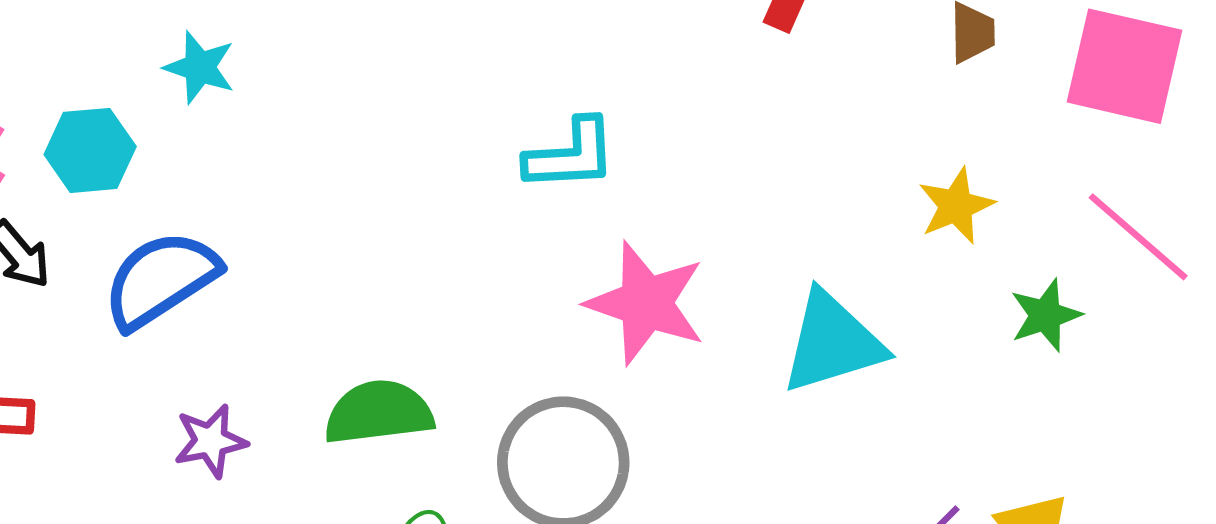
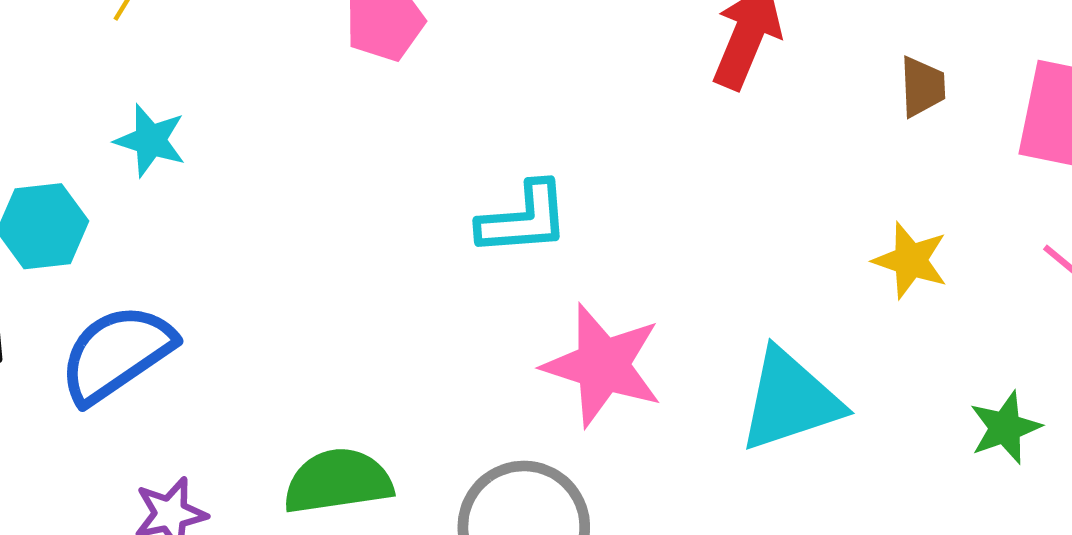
yellow star: (956, 206) -> (910, 260), turned -30
green star: (1046, 315) -> (1005, 428), moved

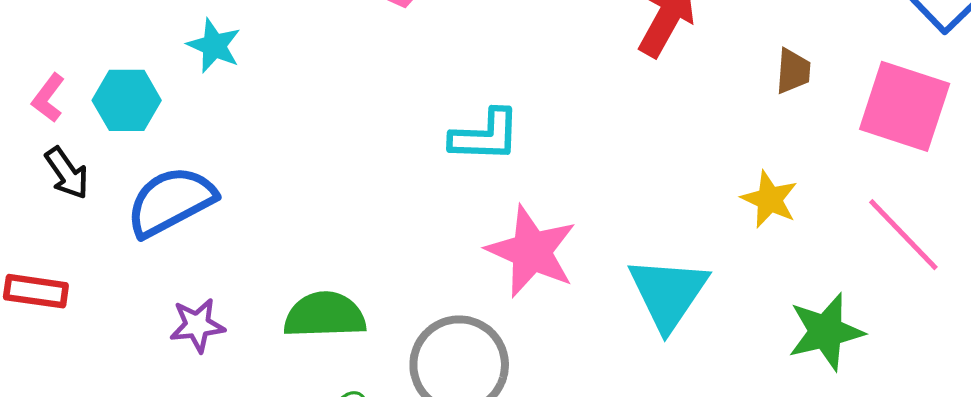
cyan triangle: (790, 400) -> (668, 293), turned -44
green star: (1005, 428) -> (826, 332), size x1.4

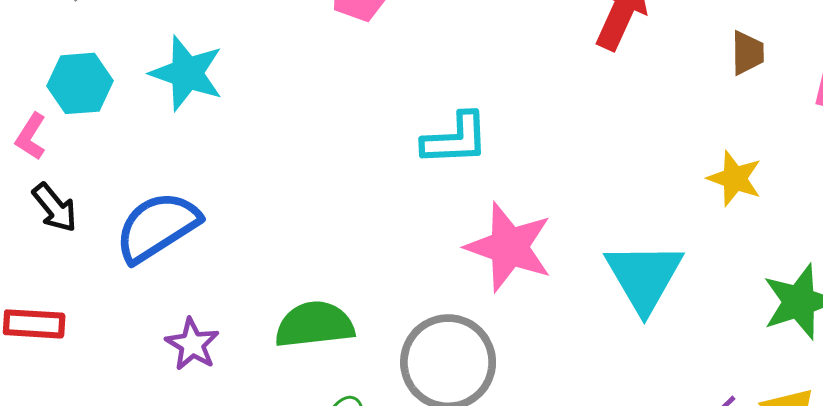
cyan star: (214, 46) -> (187, 73), size x1.4
cyan hexagon: (127, 100) -> (80, 83), moved
purple star: (197, 325) -> (192, 344), turned -30

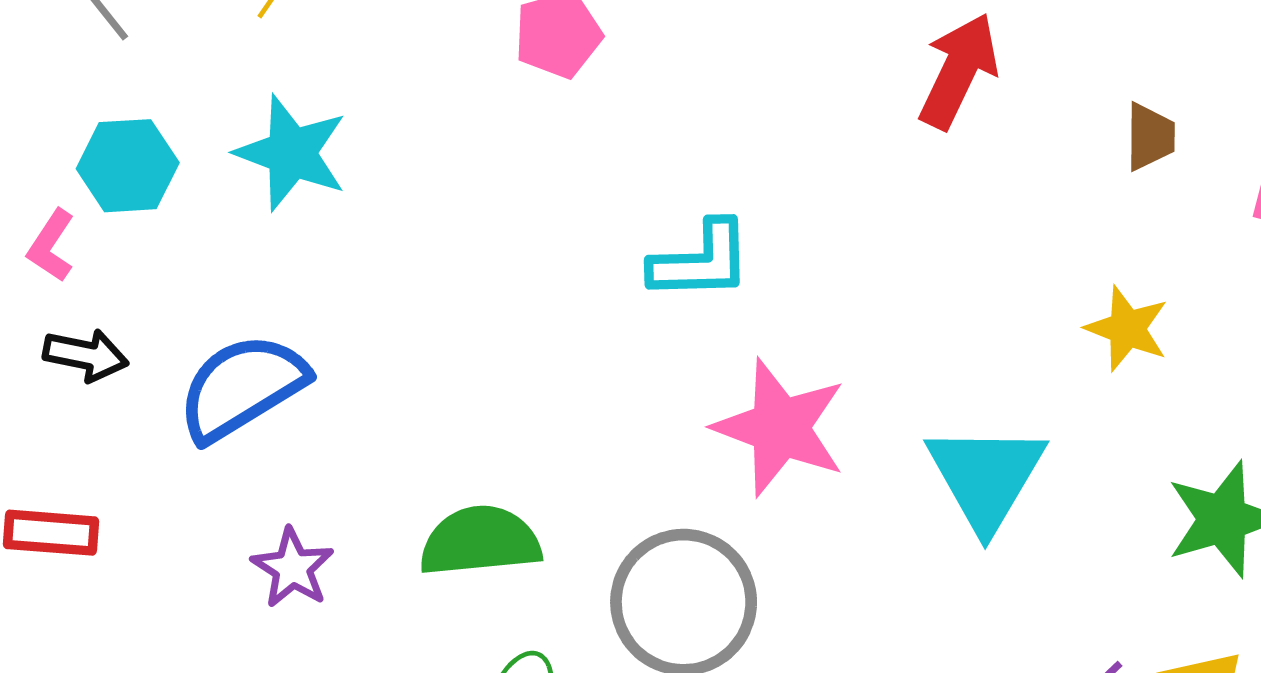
black arrow: (55, 208) -> (86, 355), turned -40

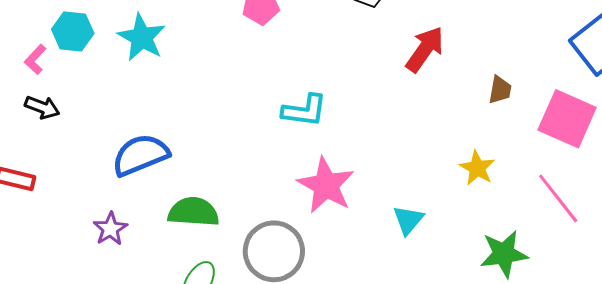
blue semicircle: (242, 387) -> (140, 155), moved
cyan triangle: (986, 477) -> (408, 220), size x0.6
purple star: (293, 568) -> (110, 229), moved

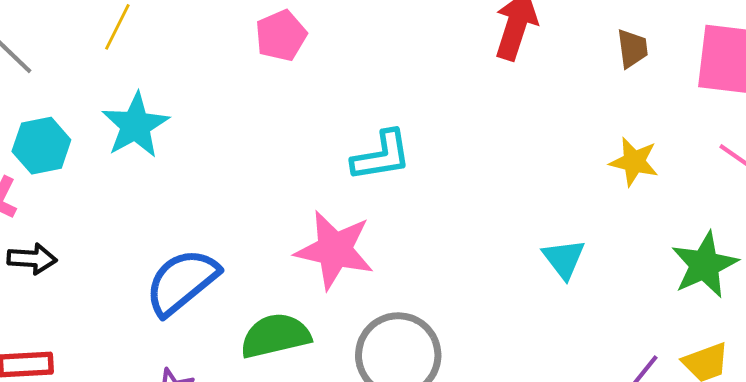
cyan star: (142, 37) -> (135, 125), turned 30
pink star: (326, 185) -> (335, 250), moved

